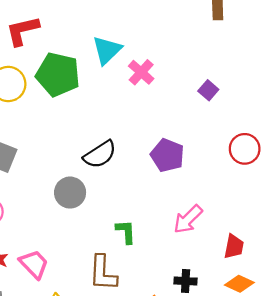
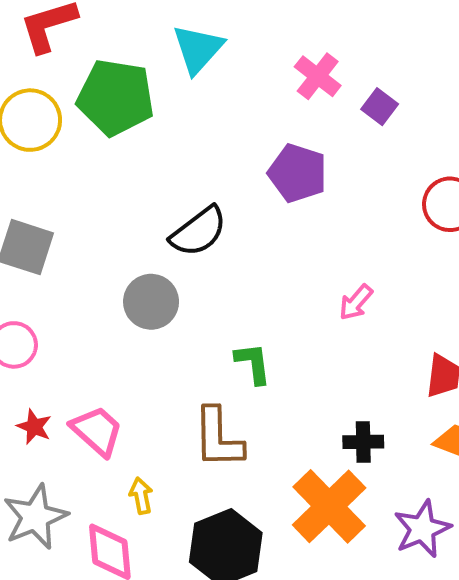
pink cross: (141, 72) -> (318, 76), moved
purple pentagon: (167, 155) -> (298, 173), moved
pink arrow: (188, 219) -> (356, 302), moved, size x0.7

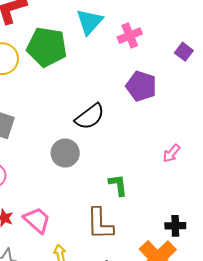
pink cross: (318, 76) -> (130, 36), moved, turned 30

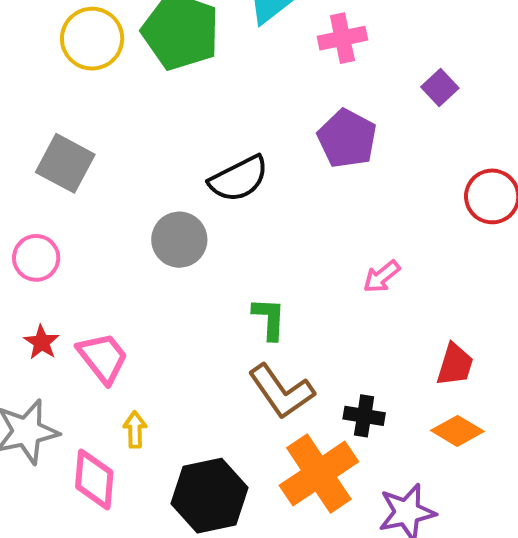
brown L-shape: (100, 224) -> (281, 391), moved, turned -44

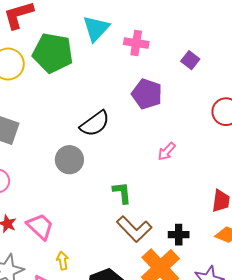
pink cross: (342, 38) -> (136, 43), turned 30
pink arrow: (382, 277) -> (167, 151), moved

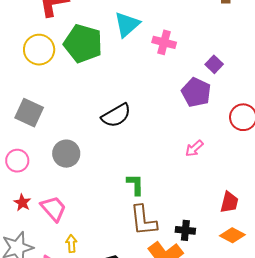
purple pentagon: (147, 94) -> (196, 92), moved
pink arrow: (167, 151) -> (194, 148), moved
gray circle: (69, 160) -> (66, 154), moved
brown L-shape: (134, 229) -> (143, 220), turned 32

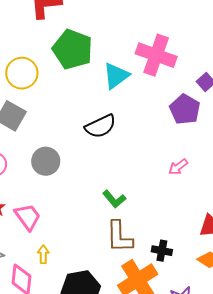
cyan triangle: (127, 24) -> (116, 76), moved
pink cross: (164, 42) -> (156, 55), size x1.6
yellow circle: (39, 50) -> (22, 73), moved
green L-shape: (135, 184) -> (114, 199), turned 135

